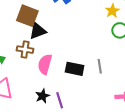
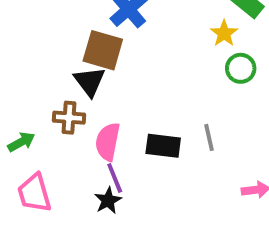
brown square: (27, 16) -> (103, 50), moved
black triangle: (38, 31) -> (89, 81), turned -42
purple line: (60, 100) -> (115, 178), moved

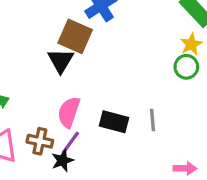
yellow star: (224, 33) -> (191, 44), moved
brown cross: (69, 118) -> (40, 141), moved
purple line: (115, 178) -> (70, 143), turned 50

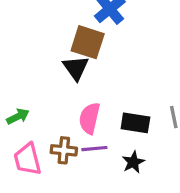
purple line: (70, 143) -> (94, 149), turned 55
black star: (62, 160) -> (133, 162), moved

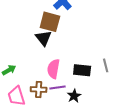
black star: (133, 162) -> (74, 96), moved

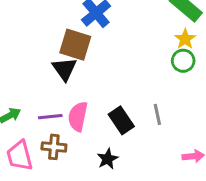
black rectangle: (82, 70) -> (121, 120), turned 48
purple line: (57, 87) -> (50, 117), moved

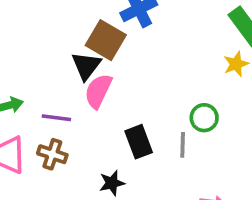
green circle: (183, 61) -> (204, 118), moved
pink semicircle: (78, 116) -> (98, 91), moved

